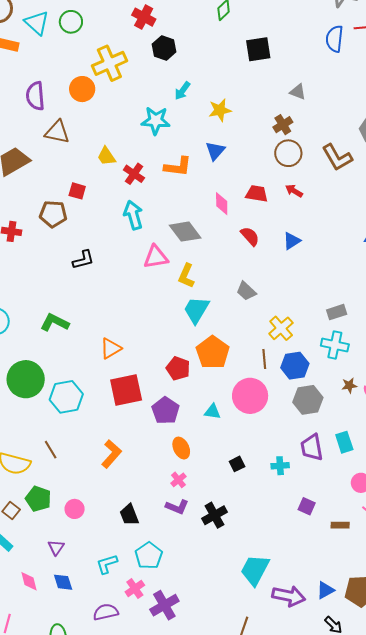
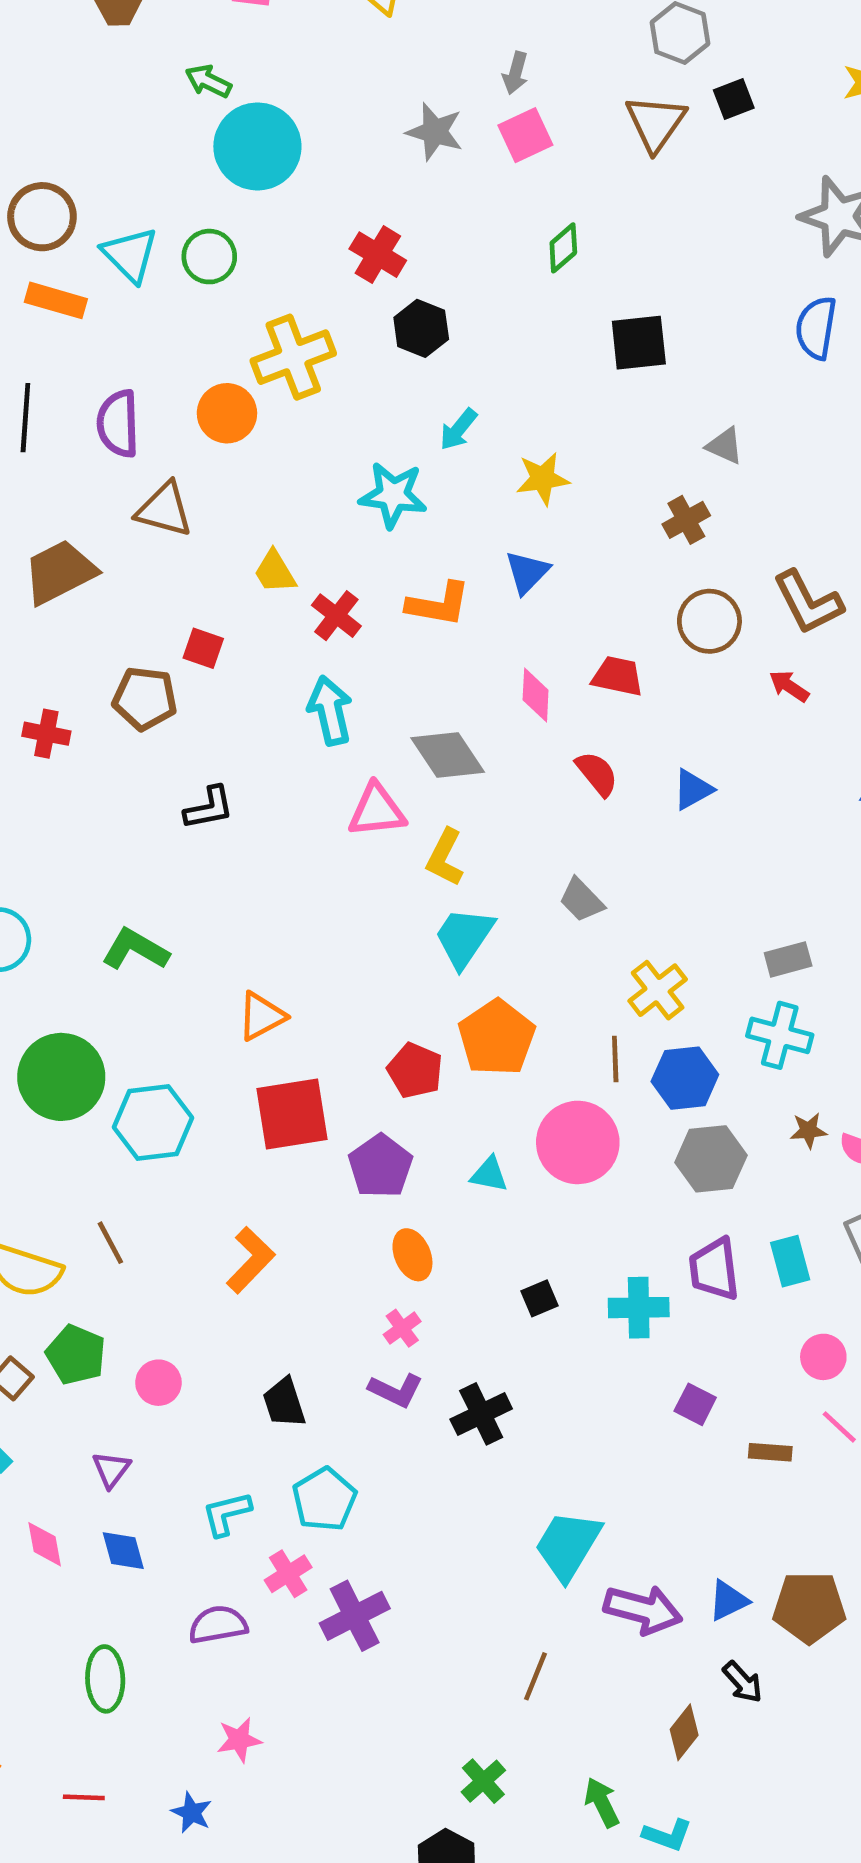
brown circle: (288, 153) -> (709, 621), moved
red arrow: (294, 191) -> (789, 686), moved
cyan cross: (280, 466) -> (639, 1308), size x1.4

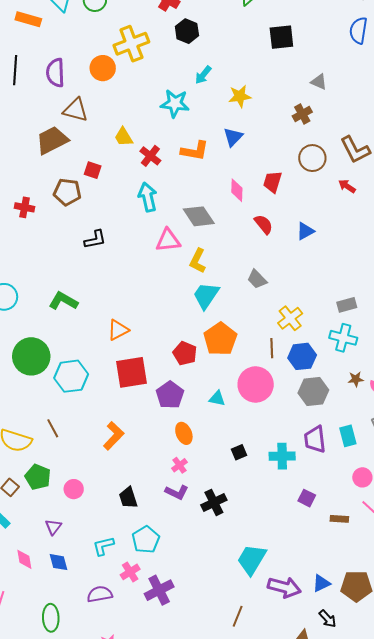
brown trapezoid: (60, 572) -> (52, 140), moved
red trapezoid: (618, 676) -> (273, 182), turned -85

